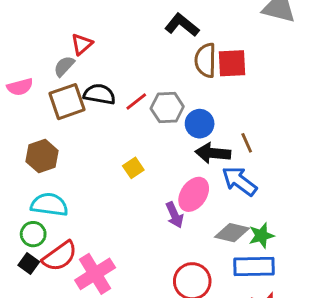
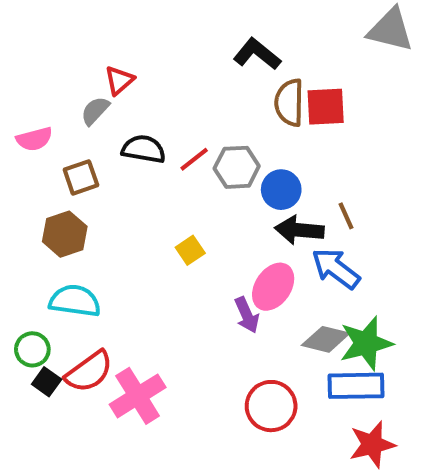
brown square: (67, 102) -> (81, 177), moved, size x0.7
green circle: (33, 234) -> (32, 349), moved
green star: (261, 236) -> (366, 343), size x1.5

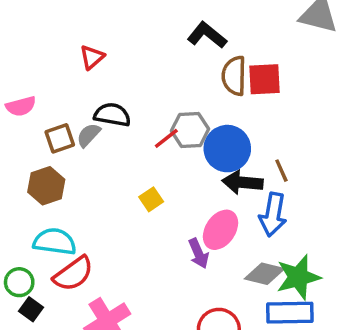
gray semicircle: (95, 111) -> (89, 135), moved
red line: (194, 159) -> (166, 138), moved
blue circle: (281, 190) -> (227, 149), size x1.4
blue arrow: (336, 268) -> (273, 215), turned -117
red semicircle: (89, 372) -> (73, 274), moved

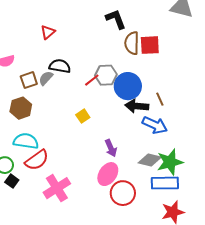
black L-shape: (207, 35) -> (116, 19), turned 30
blue arrow: (273, 215) -> (155, 125), turned -75
pink ellipse: (221, 230) -> (108, 174), moved

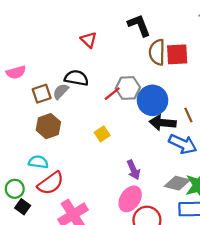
red triangle: (48, 32) -> (89, 40), moved, turned -35
brown hexagon: (21, 108) -> (48, 126), moved
cyan semicircle: (26, 141) -> (38, 162), size x0.7

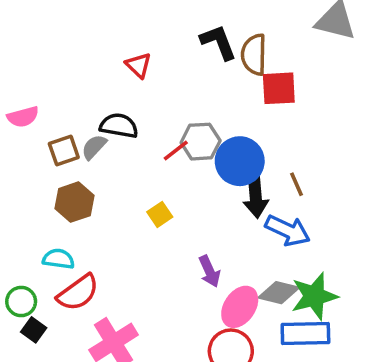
brown semicircle: (157, 52) -> (254, 55), moved
black arrow: (163, 123) -> (256, 197), turned -100
pink ellipse: (130, 199) -> (240, 307), moved

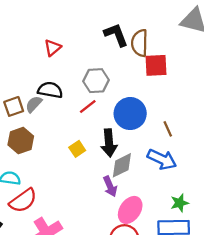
red triangle: (138, 65) -> (53, 48), moved, turned 36
gray hexagon: (201, 142) -> (96, 81), moved
black arrow: (256, 197) -> (109, 143), moved
gray diamond: (279, 293) -> (122, 165), moved, turned -40
green star: (314, 296) -> (180, 203), size x0.6

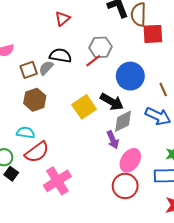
red line: (88, 106) -> (93, 61), moved
black arrow: (109, 143) -> (112, 102), turned -55
yellow square: (77, 149) -> (84, 107), size x1.6

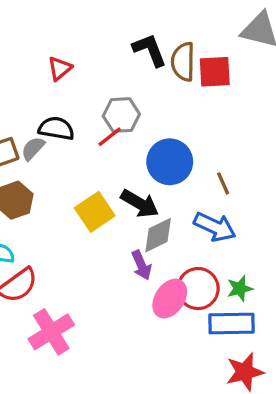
red square: (153, 34) -> (215, 72), moved
red circle: (125, 186) -> (198, 289), moved

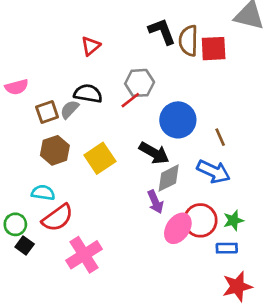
yellow square: (95, 212) -> (100, 158), moved
blue rectangle: (231, 324) -> (227, 248), size x0.6

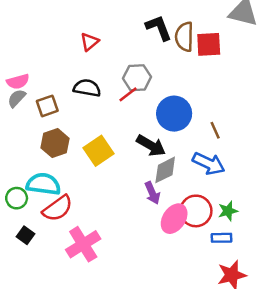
gray semicircle: (70, 109) -> (17, 98), moved
cyan semicircle: (43, 193) -> (43, 184), size x1.5
green circle: (15, 224) -> (17, 198), moved

